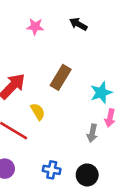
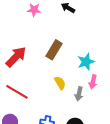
yellow semicircle: (38, 112) -> (60, 83), moved

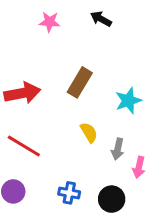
red arrow: (16, 57) -> (22, 93), turned 35
pink arrow: (93, 82) -> (139, 167), moved

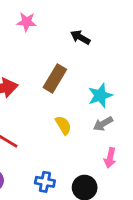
black arrow: (101, 19) -> (80, 37), moved
gray arrow: (118, 149) -> (103, 124), moved, turned 48

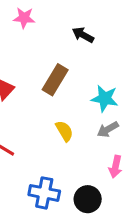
cyan star: (100, 95) -> (105, 98), turned 30
blue cross: (45, 182) -> (44, 193), size x1.4

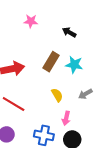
cyan star: (105, 98) -> (74, 65), moved
pink arrow: (115, 167) -> (66, 118), moved

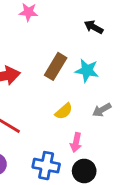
black arrow: (69, 32) -> (94, 27), moved
yellow semicircle: (57, 95) -> (64, 111), turned 80

